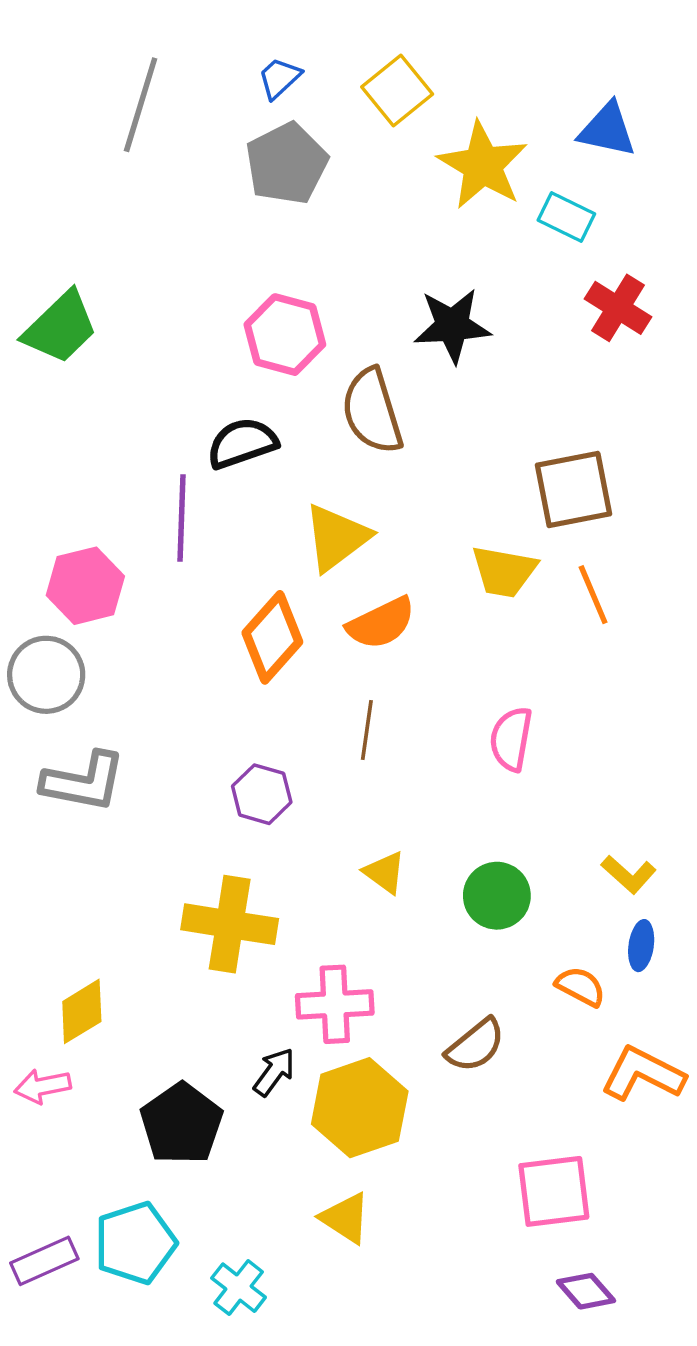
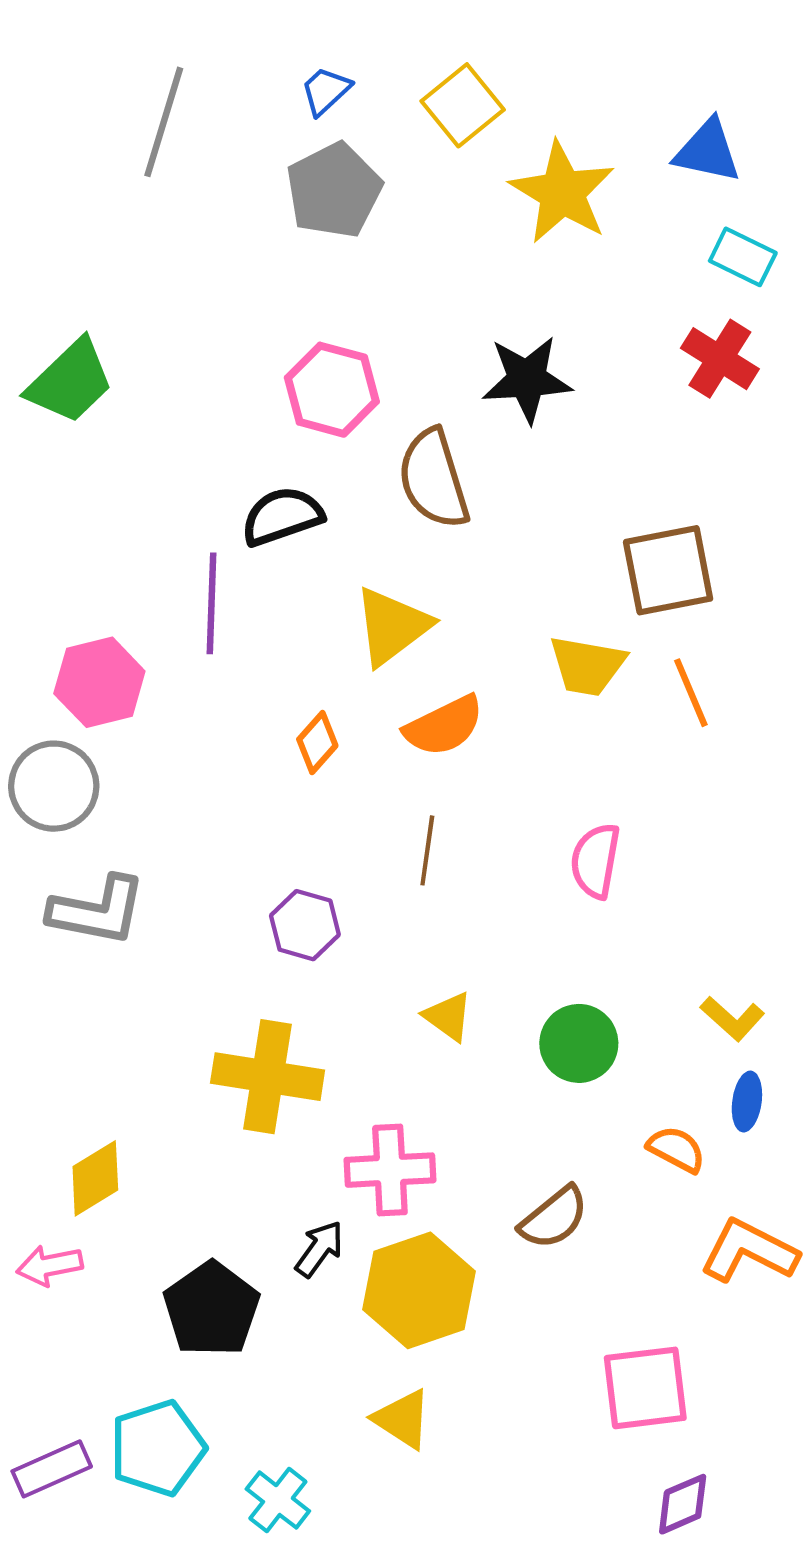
cyan rectangle: (566, 217) -> (743, 257), moved
orange diamond: (272, 637) -> (317, 742), size x0.6
purple diamond: (586, 1291) -> (683, 1504), turned -72

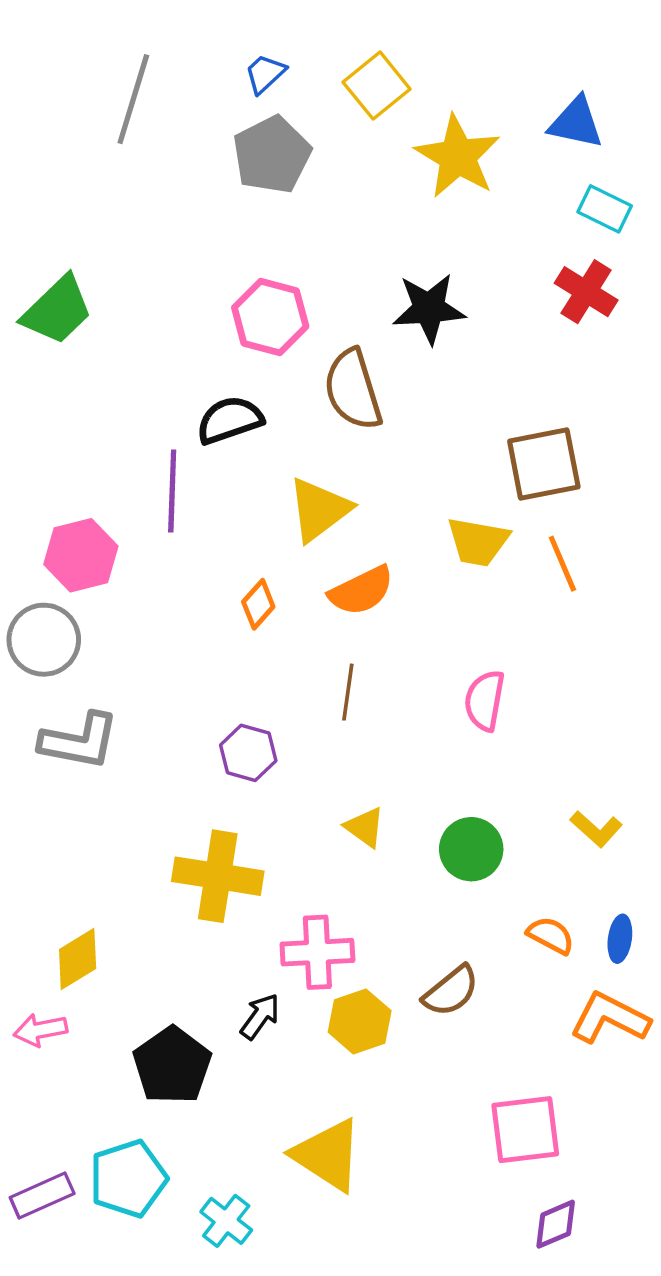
blue ellipse: (747, 1102) -> (620, 939), moved
yellow hexagon: (419, 1290) -> (360, 1021), moved, size x0.7
yellow triangle: (402, 1419) -> (328, 1155), size x1.5

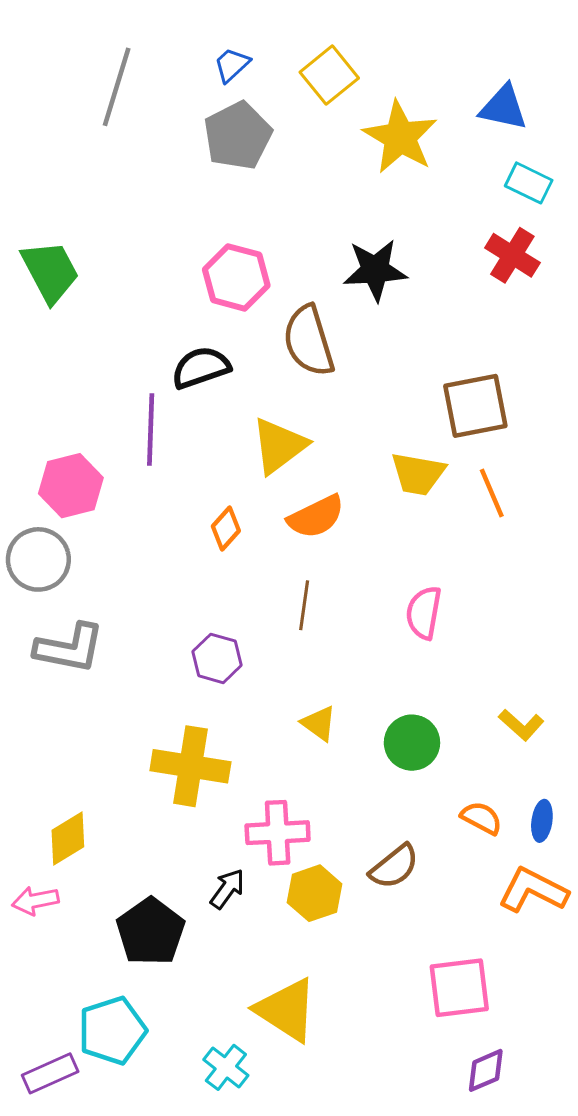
green trapezoid: (57, 310) -> (50, 272), turned -74
purple rectangle: (42, 1196) -> (50, 1073), moved
cyan cross: (226, 1221) -> (226, 1067), moved

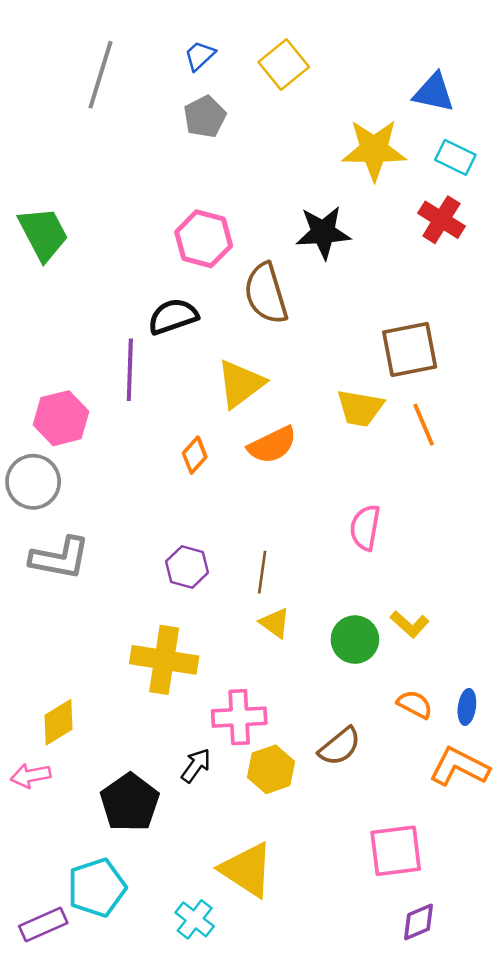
gray pentagon: (238, 136) -> (205, 117), size x0.7
yellow star: (400, 137) -> (374, 150), moved, turned -30
brown line: (304, 605) -> (262, 572), moved
yellow L-shape: (521, 725) -> (410, 624), moved

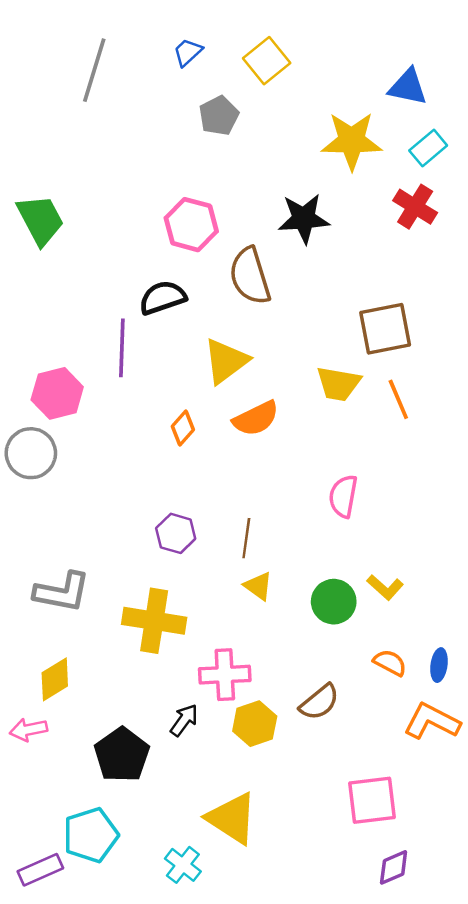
gray pentagon: (205, 117) -> (219, 116), moved
cyan rectangle: (455, 157) -> (428, 148), turned -66
gray L-shape: (60, 558) -> (62, 592), moved

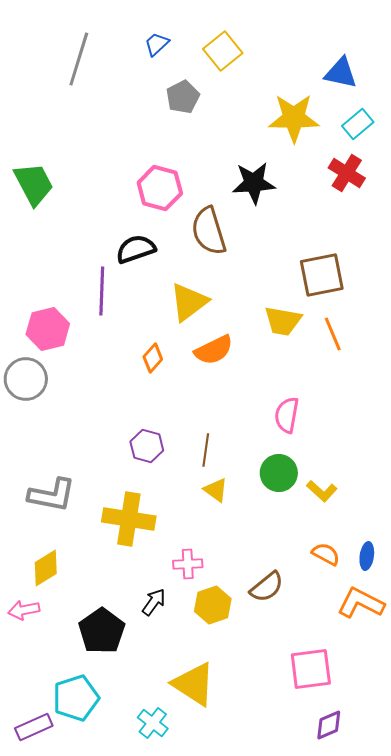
green circle: (334, 602) -> (279, 473), moved
pink cross: (225, 675) -> (188, 564), size x0.7

